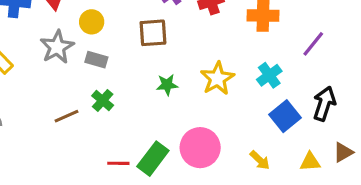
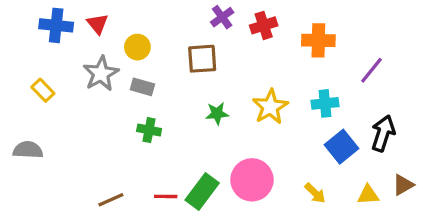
cyan cross: (269, 75) -> (325, 103), turned 30
green cross: (103, 100) -> (149, 130), turned -30
brown line: (66, 116) -> (111, 200), moved

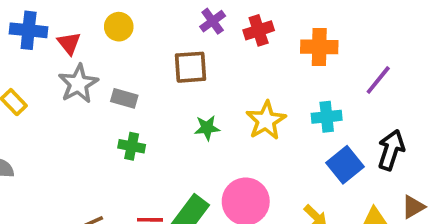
red triangle: (98, 24) -> (69, 43), moved
yellow circle: (137, 47) -> (119, 27), moved

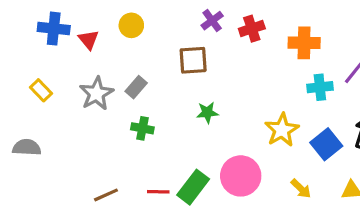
gray star: (78, 84) -> (96, 94), moved
gray rectangle: (124, 98) -> (136, 87), turned -65
cyan cross: (327, 117) -> (320, 87), moved
yellow star: (266, 121) -> (282, 130), moved

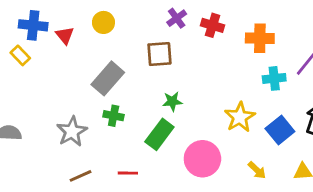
red cross: (252, 29) -> (213, 25), turned 35
gray rectangle: (136, 87) -> (108, 78), size x1.6
yellow rectangle: (41, 90) -> (20, 55), moved
gray star: (96, 94) -> (72, 131), moved
green rectangle: (193, 187) -> (159, 134), moved

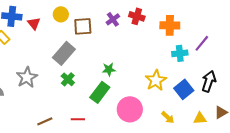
purple cross: (177, 18) -> (113, 19), moved
brown square: (159, 54) -> (83, 26), moved
green cross: (114, 116) -> (68, 79), turned 32
gray star: (72, 131) -> (27, 77), moved

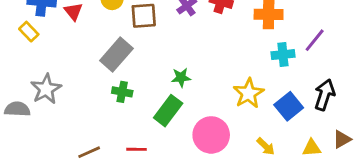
gray star: (27, 77) -> (46, 89), moved
green cross: (68, 79) -> (122, 92), turned -32

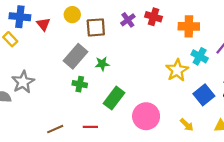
cyan cross: (283, 55) -> (200, 56), turned 35
green star: (181, 78) -> (102, 64), moved
yellow star: (248, 93) -> (177, 70), moved

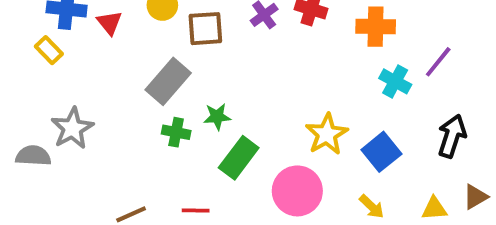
green star: (102, 64) -> (217, 117), moved
yellow star: (177, 70) -> (327, 134), moved
blue square: (204, 95) -> (381, 152), moved

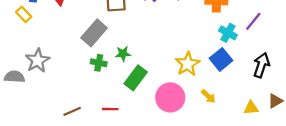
blue square: (381, 152) -> (221, 59), moved
yellow arrow: (372, 207) -> (208, 96), moved

